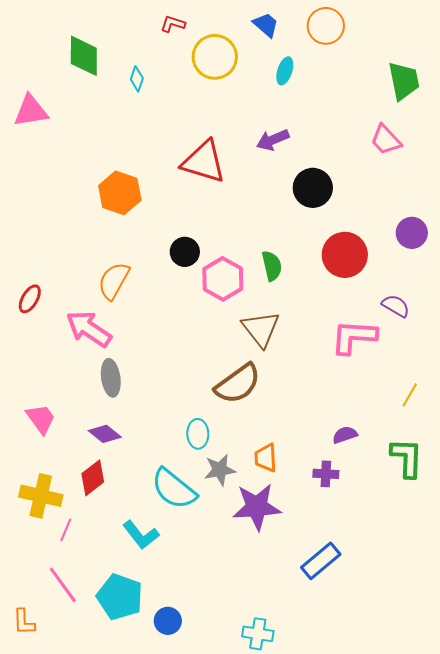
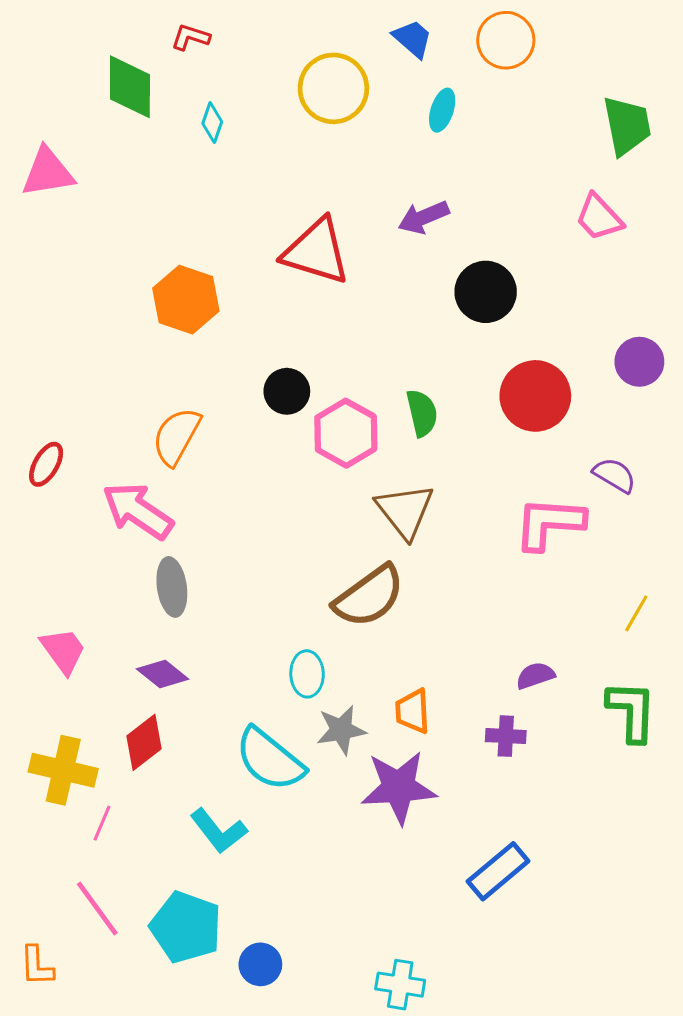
red L-shape: (173, 24) -> (191, 37), moved

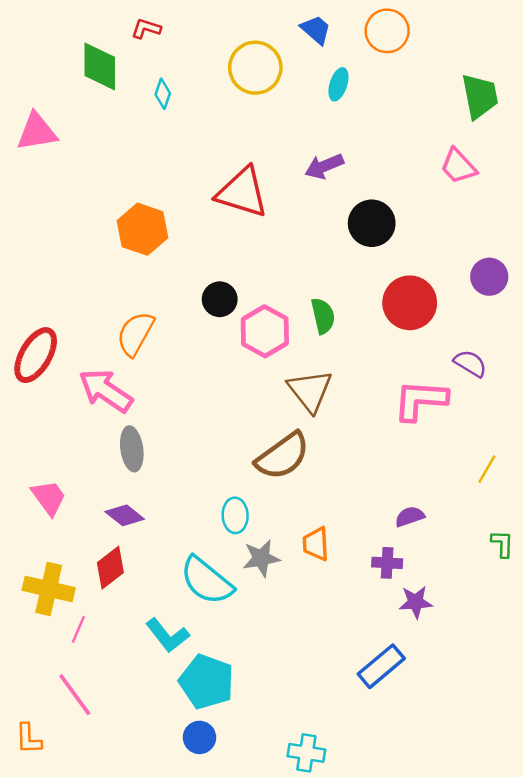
red ellipse: (46, 464) -> (36, 355), size x1.6
green L-shape: (632, 711) -> (502, 544), moved, size x0.6
purple star: (399, 787) -> (416, 602), moved, size x0.6
cyan pentagon: (186, 927) -> (207, 682), moved

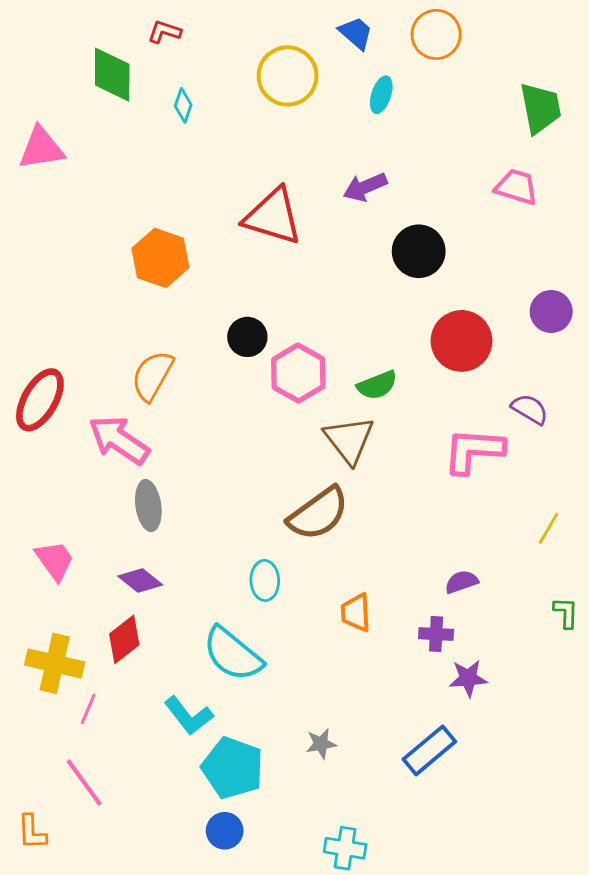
pink trapezoid: (458, 166) -> (516, 187), turned 150
green semicircle: (323, 316) -> (377, 385), moved, turned 81
gray star: (261, 558) -> (321, 744), moved, size x0.7

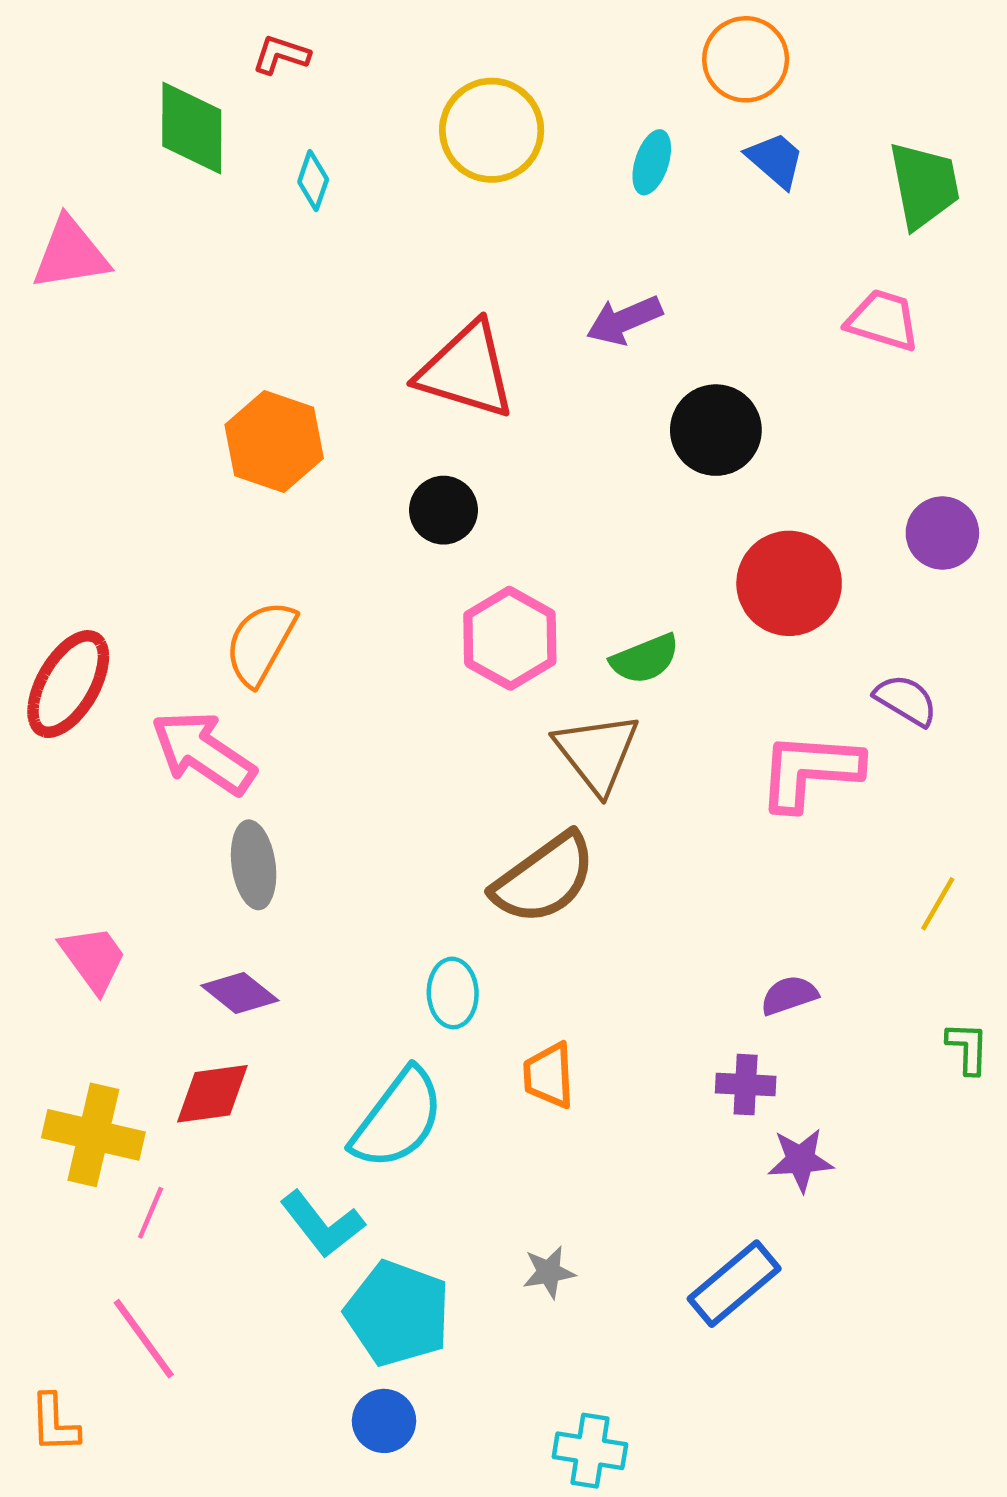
blue trapezoid: (356, 33) -> (775, 160), moved
black circle: (247, 337) -> (444, 510), moved
orange trapezoid: (356, 613) -> (549, 1075), moved
red diamond: (124, 639) -> (212, 1094), turned 30
cyan semicircle: (233, 654) -> (398, 1119), turned -92

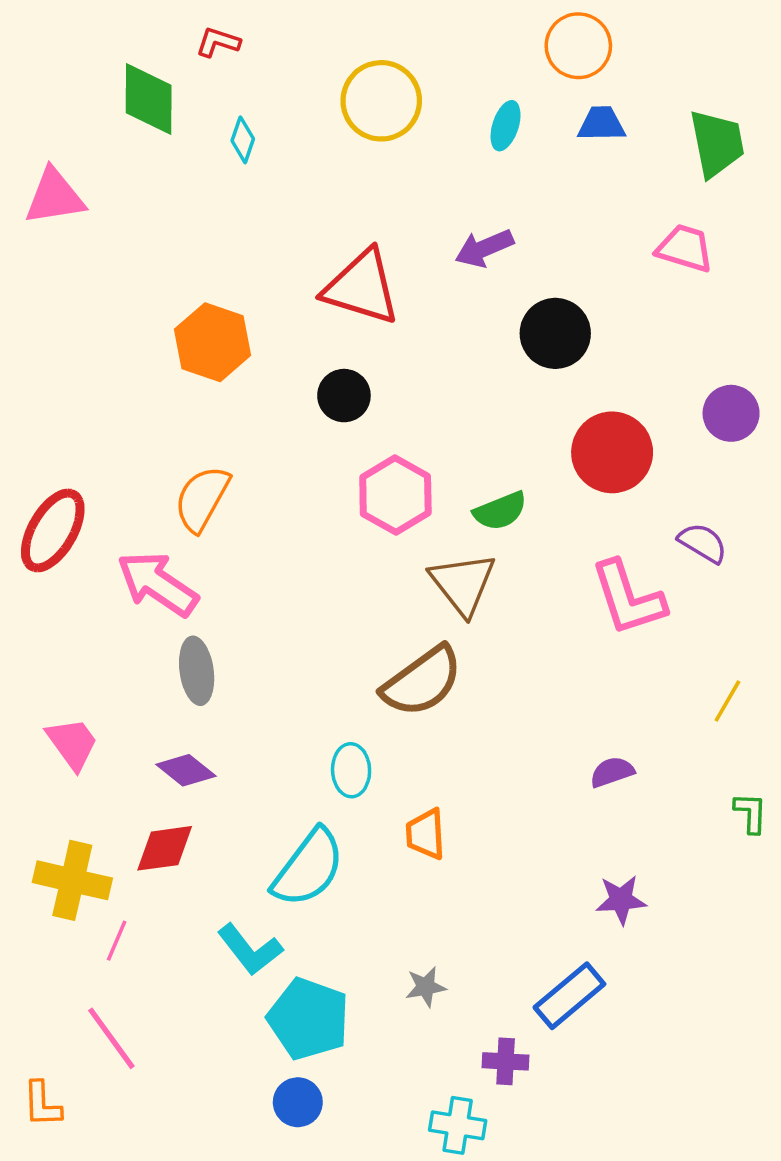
blue trapezoid: (775, 160) -> (601, 124), turned -42
pink L-shape: (810, 771) -> (628, 598), turned -112
purple cross: (746, 1085) -> (506, 1061), moved

